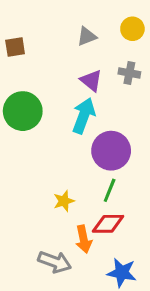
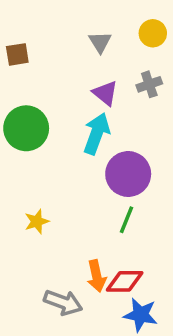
gray triangle: (87, 36) -> (100, 42), turned -40
gray cross: (129, 73) -> (149, 84), turned -30
yellow star: (64, 201) -> (37, 221), moved
red diamond: (108, 224) -> (125, 281), moved

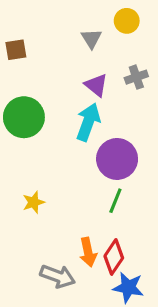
yellow circle: (153, 33) -> (127, 21), moved
red diamond: (125, 281) -> (114, 257), turned -56

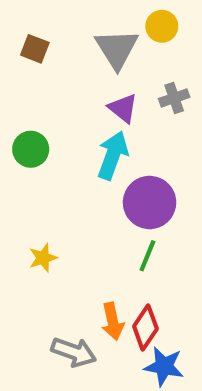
gray triangle: (91, 39) -> (117, 49), size x1.6
brown square: (16, 50) -> (35, 49), moved, turned 30
green circle: (24, 117) -> (31, 149), size x0.7

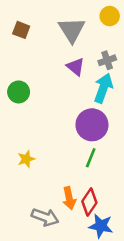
yellow circle: (162, 26) -> (110, 16), moved
cyan arrow: (113, 155) -> (103, 88), moved

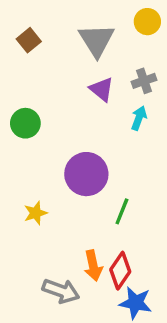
brown square: (21, 30) -> (29, 40), turned 30
cyan arrow: (103, 88) -> (139, 118), size x0.6
purple circle: (92, 125) -> (86, 174), moved

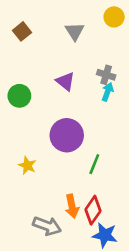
gray triangle: (97, 40) -> (75, 31), size x0.7
gray cross: (144, 81) -> (106, 75), moved, turned 36
purple triangle: (102, 89) -> (65, 81), moved
yellow star: (36, 213) -> (27, 165), turned -30

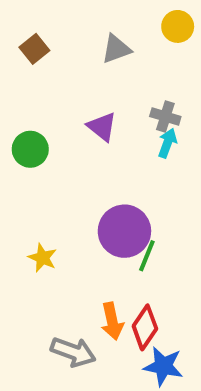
gray triangle: (75, 31) -> (116, 49), turned 42
purple circle: (67, 135) -> (124, 231), moved

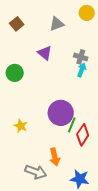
purple triangle: (102, 127) -> (45, 53), moved
red diamond: (145, 327) -> (83, 135), moved

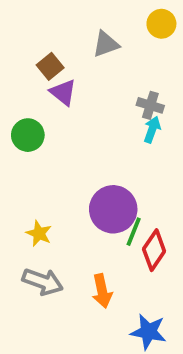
brown square: (17, 24) -> (50, 66), moved
purple triangle: (45, 53) -> (63, 92), moved
gray arrow: (36, 172) -> (43, 282), moved

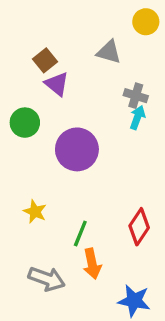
gray triangle: (106, 44) -> (109, 52), moved, turned 36
purple circle: (113, 209) -> (77, 149), moved
green line: (134, 232) -> (80, 233), moved
gray arrow: (43, 282) -> (47, 279), moved

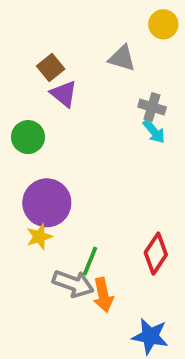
cyan arrow: (137, 118) -> (154, 131), turned 120
purple circle: (77, 149) -> (47, 203), moved
yellow star: (35, 212) -> (39, 237), turned 30
gray arrow: (47, 279) -> (73, 284), moved

